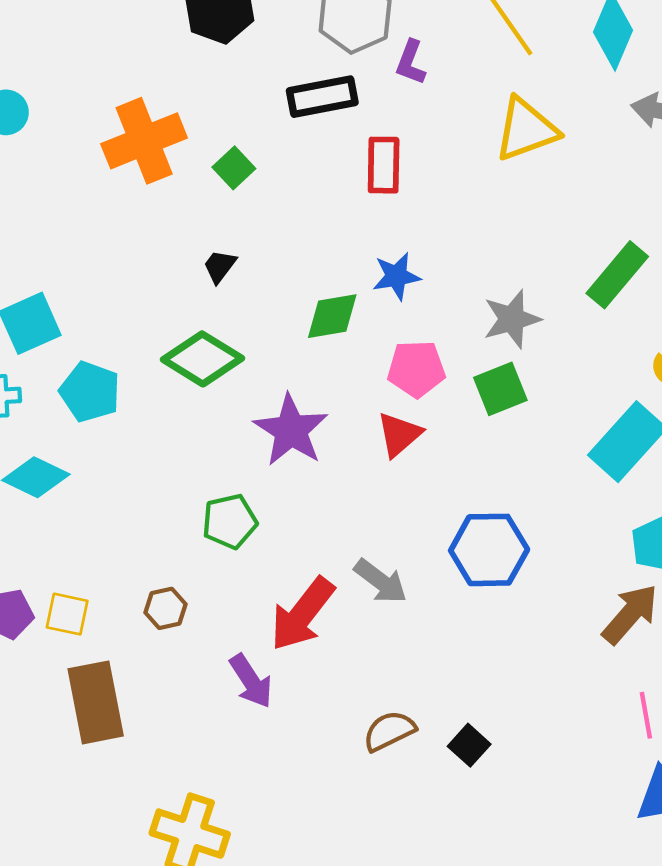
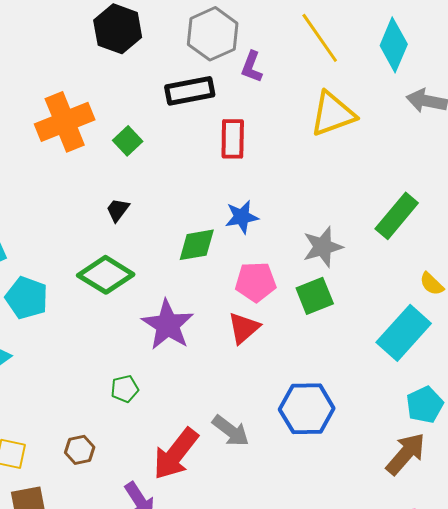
green pentagon: (230, 521) -> (125, 389), size x0.7

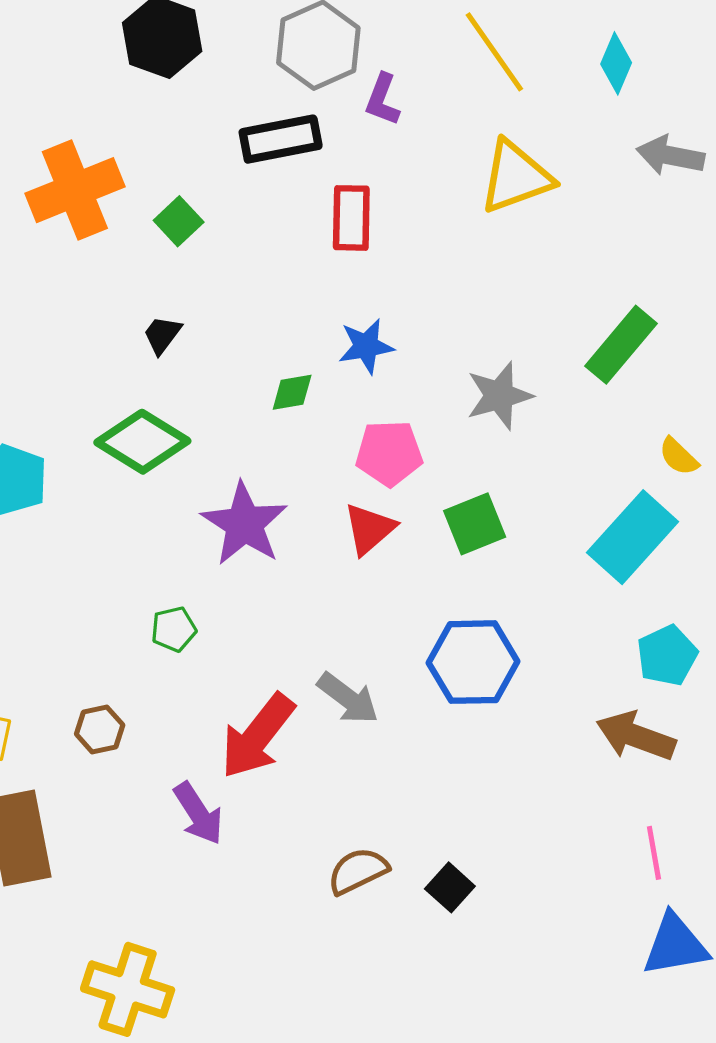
cyan diamond: (394, 45) -> (616, 63), size x0.7
green diamond: (197, 245) -> (292, 392), size x0.7
green square: (315, 296) -> (475, 524), moved
brown arrow: (406, 454) -> (636, 736), turned -111

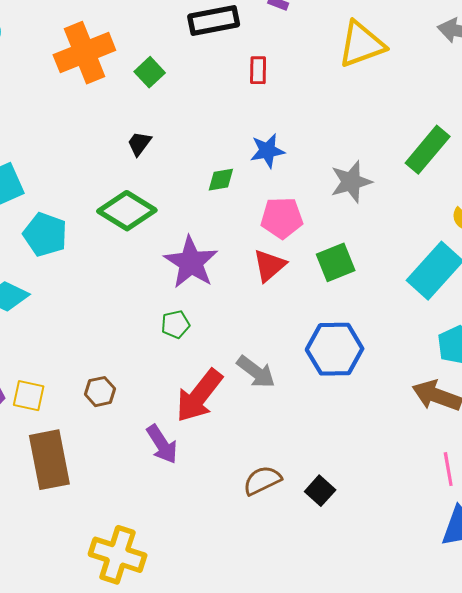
red rectangle: (351, 218) -> (258, 70), size x0.7
green pentagon: (174, 629) -> (175, 324), moved

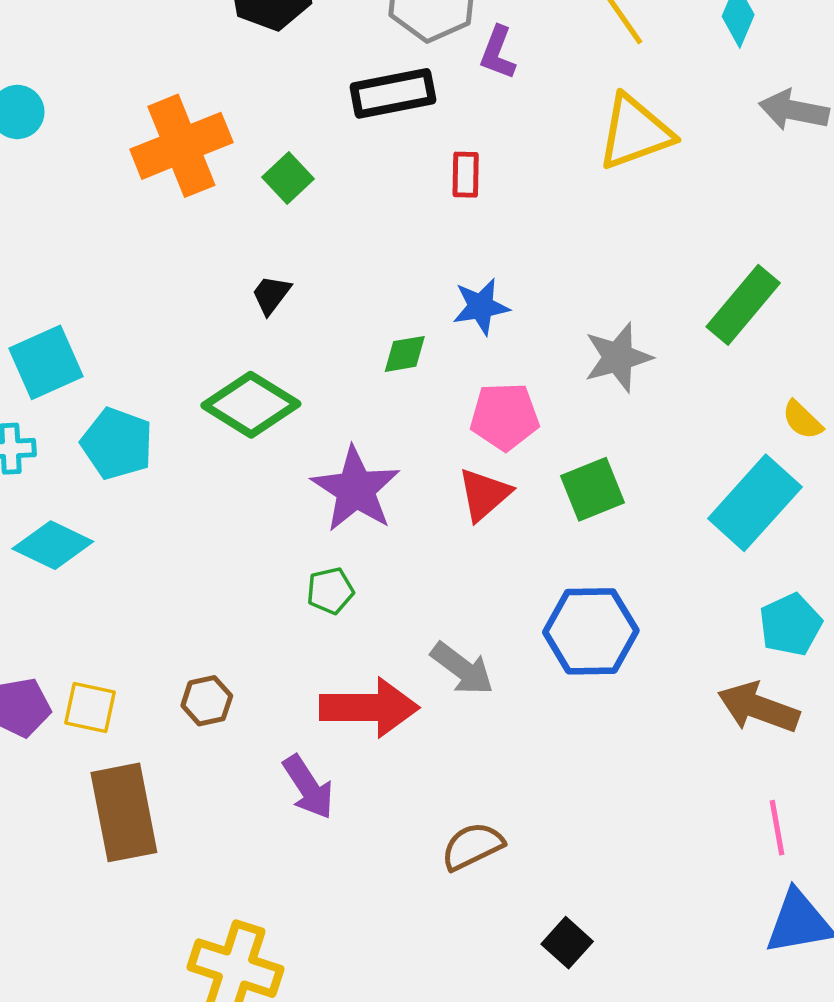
red arrow: (199, 396) -> (369, 708), turned -128
black square: (320, 491) -> (567, 943), moved

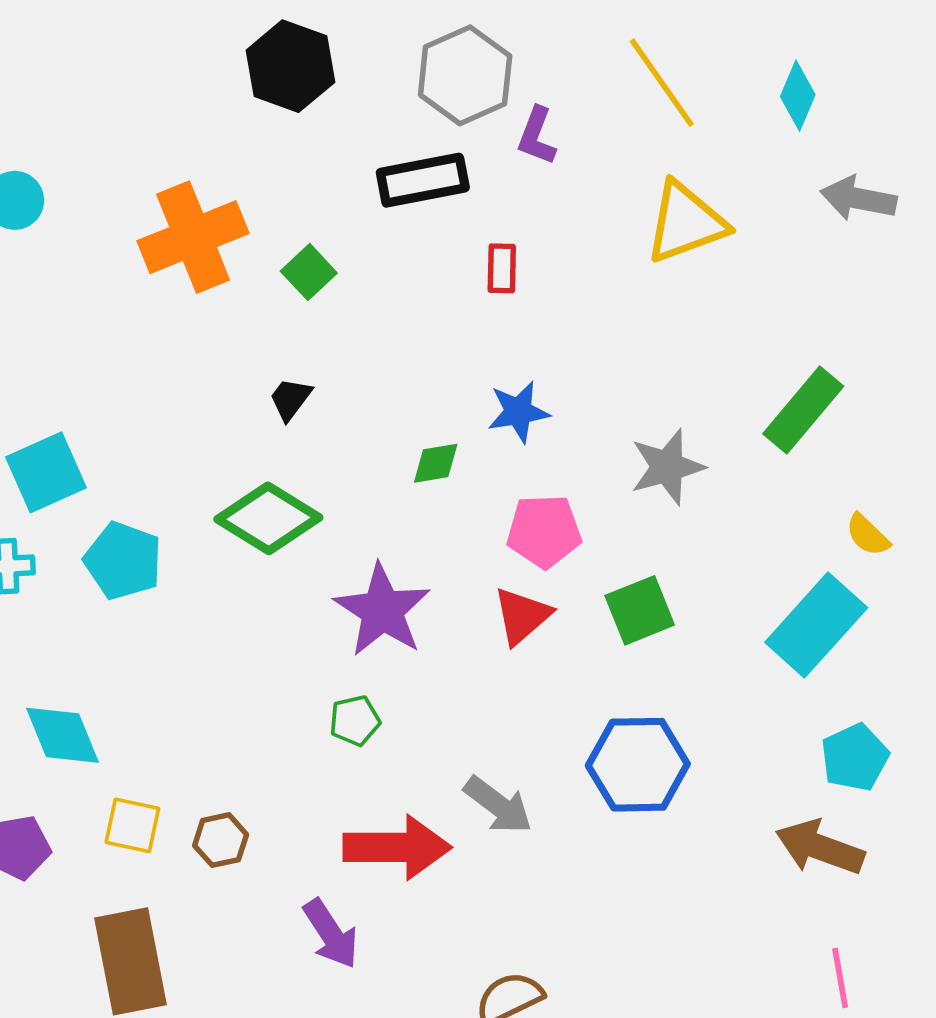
cyan diamond: (53, 545) -> (62, 735), moved, turned 42
yellow square: (90, 708) -> (132, 825), moved

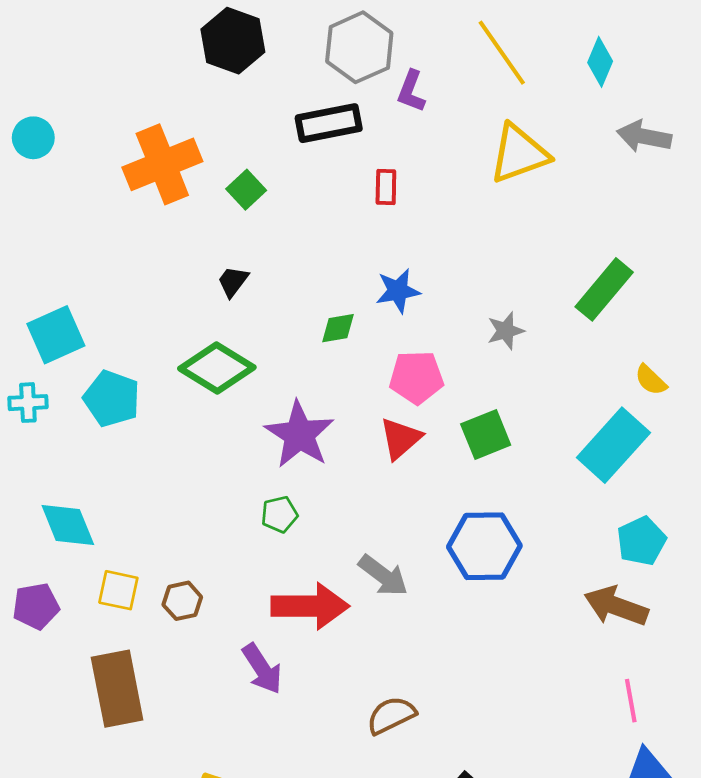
gray star: (667, 467) -> (506, 331), size x0.7

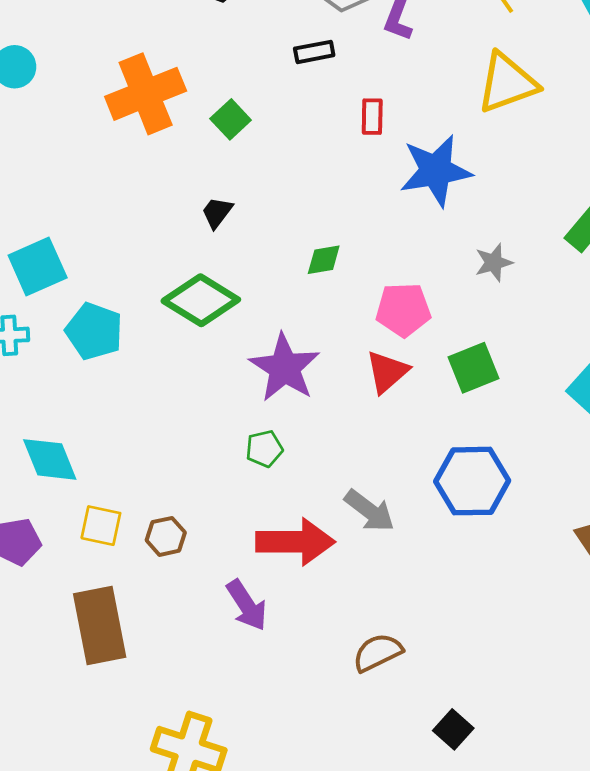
black rectangle: (329, 123) -> (314, 52), size x0.6
blue star: (398, 291) -> (436, 171), moved, size x1.6

